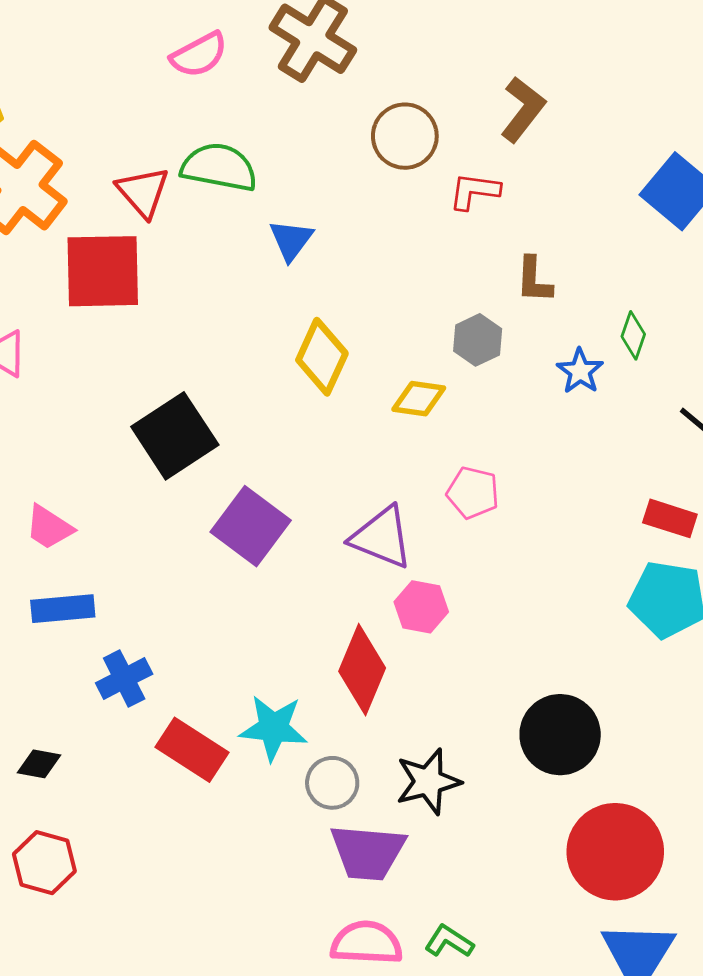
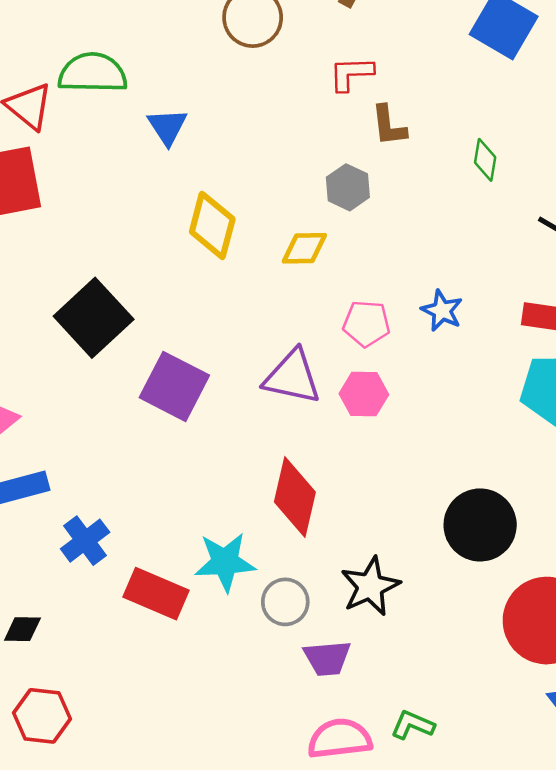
red L-shape: (474, 191) -> (351, 74), moved
blue star: (580, 371) -> (442, 311), moved
pink hexagon: (421, 607) -> (364, 394), moved
purple trapezoid: (368, 852) -> (327, 658), size x0.7

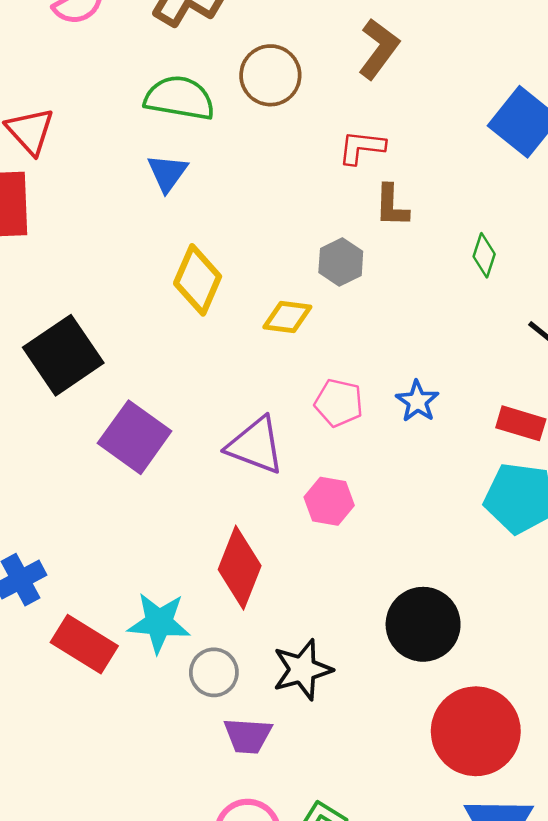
green semicircle: (93, 73) -> (179, 98), moved
pink hexagon: (364, 394) -> (329, 501), moved

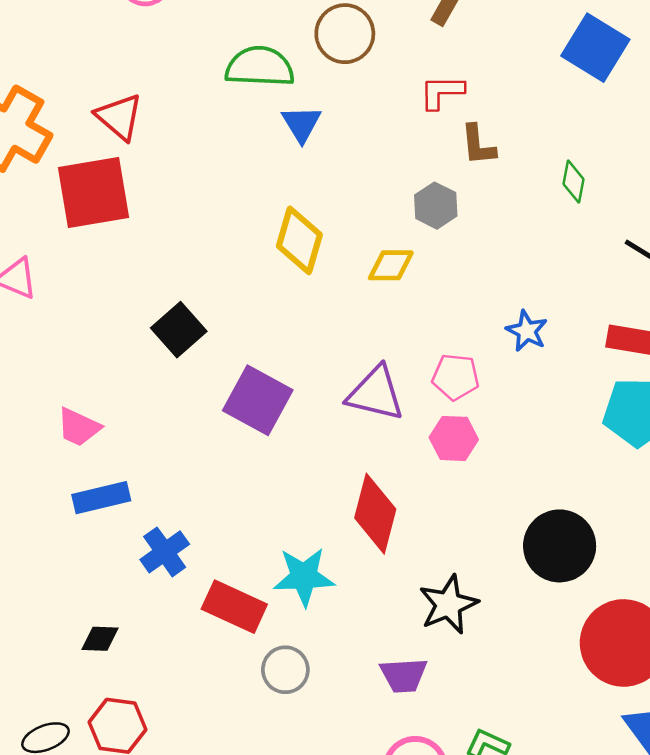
blue triangle: (167, 173) -> (301, 124), moved
black square: (63, 355) -> (179, 330), size x0.7
pink pentagon: (339, 403) -> (456, 377), moved
gray circle: (214, 672) -> (285, 670), moved

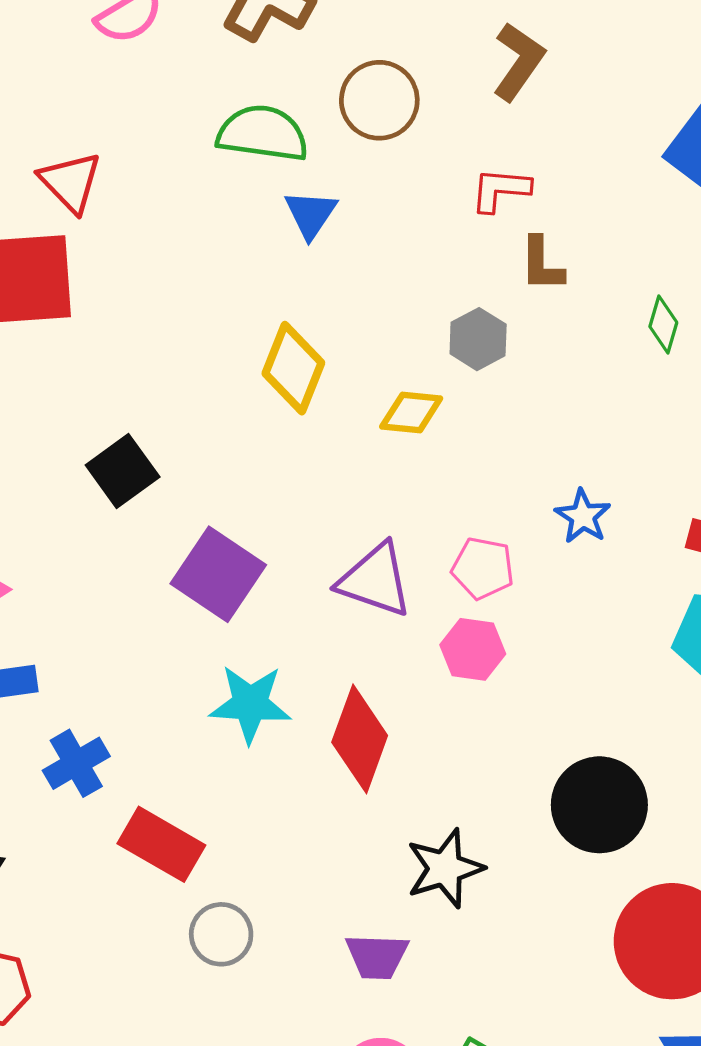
cyan star: (304, 577) -> (250, 704), moved

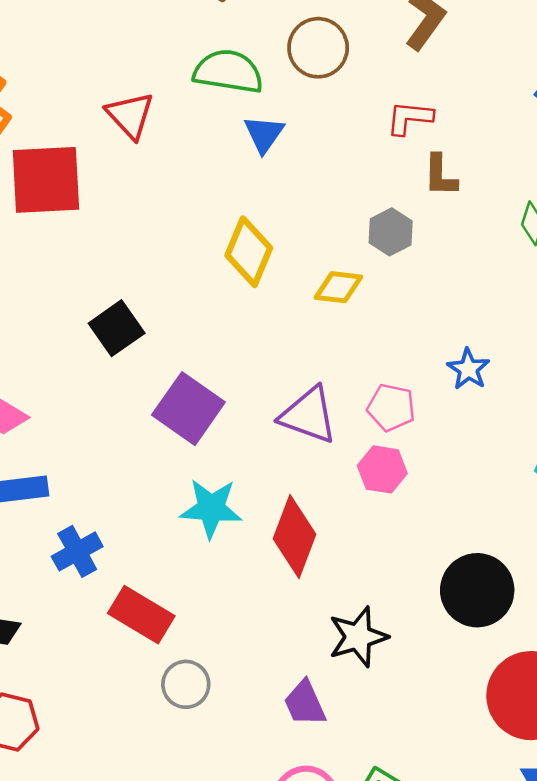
red triangle: (70, 182) -> (130, 115), moved
purple trapezoid: (377, 956) -> (305, 703), turned 63

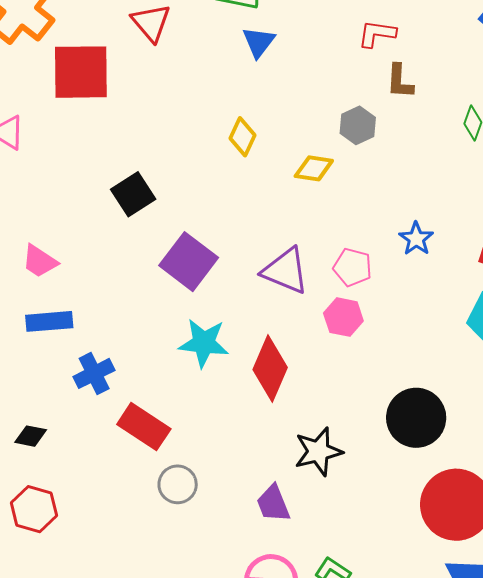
yellow diamond: (249, 252) -> (242, 137), size x0.7

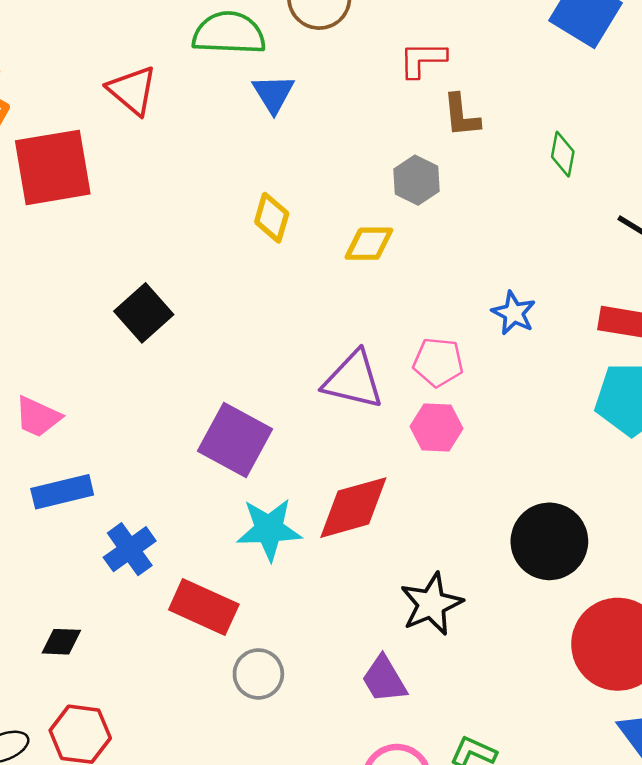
purple square: (189, 262) -> (235, 440), moved
cyan star: (204, 343) -> (269, 529), moved
red diamond: (270, 368) -> (353, 508), turned 60

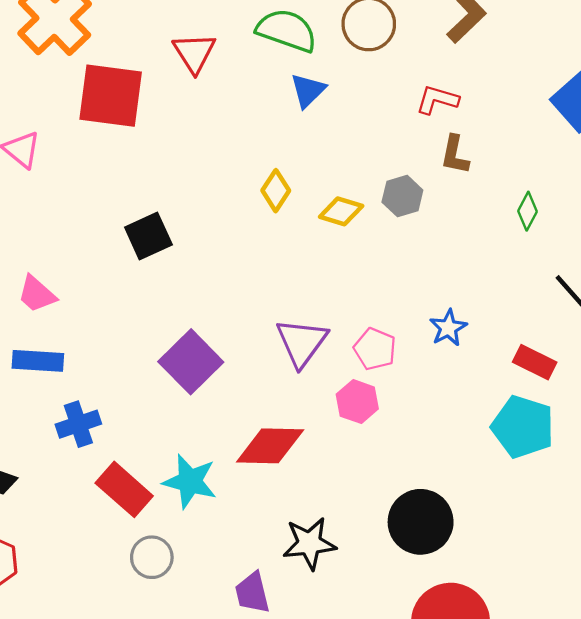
yellow diamond: (369, 244) -> (341, 211), moved
purple triangle: (353, 380) -> (302, 342), turned 36
cyan star: (269, 529) -> (190, 481), moved

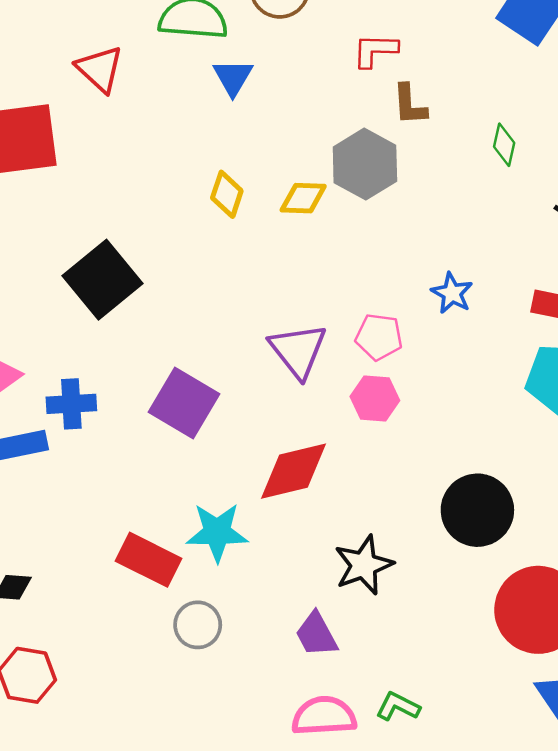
gray hexagon: (402, 196) -> (365, 164), size x1.5
black square: (148, 236) -> (103, 280), size x1.4
blue cross: (78, 424) -> (71, 404), moved, turned 30

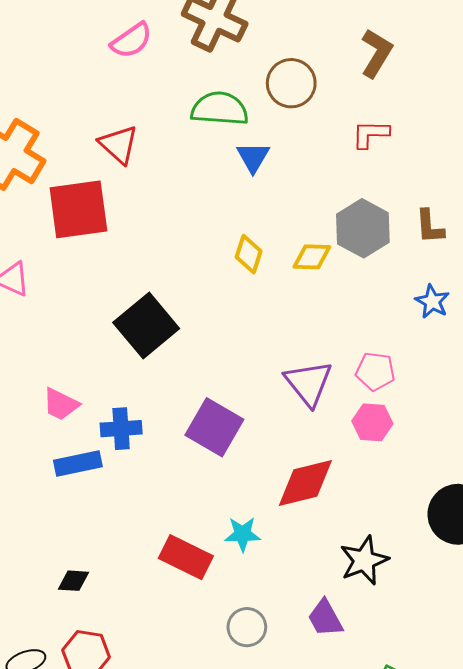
red triangle: (100, 69) -> (119, 144), moved
brown L-shape: (410, 105) -> (430, 227), moved
blue star: (452, 293) -> (432, 302), moved
cyan star: (217, 532) -> (243, 534), size x0.7
gray circle: (198, 625) -> (247, 627), moved

